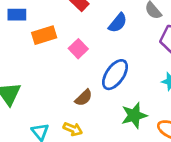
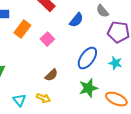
orange rectangle: (44, 35) -> (22, 29), turned -36
blue ellipse: (115, 75) -> (87, 58), moved

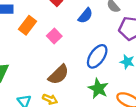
brown semicircle: (51, 75) -> (59, 75), size x1.5
green star: (88, 88) -> (98, 89), turned -30

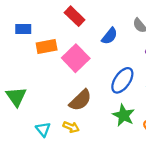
orange rectangle: (27, 25) -> (47, 47), turned 42
pink square: (54, 36) -> (76, 58), size x1.6

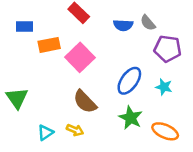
blue semicircle: (110, 36) -> (123, 25), moved, turned 54
brown semicircle: (80, 100) -> (85, 102), turned 90
cyan triangle: (43, 129) -> (45, 133), turned 35

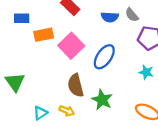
blue ellipse: (129, 81) -> (104, 57), moved
brown semicircle: (85, 102) -> (76, 85), turned 30
green star: (131, 118) -> (102, 100), moved

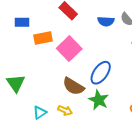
blue ellipse: (104, 57) -> (101, 73), moved
brown semicircle: (76, 85) -> (73, 86), turned -45

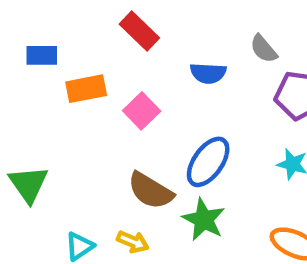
blue semicircle: (106, 21) -> (208, 73), moved
pink square: (69, 49) -> (142, 111), size x0.7

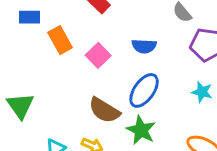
blue semicircle: (208, 73) -> (144, 46), moved
orange rectangle: (86, 89) -> (60, 40), turned 72

